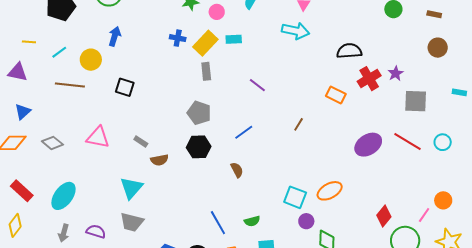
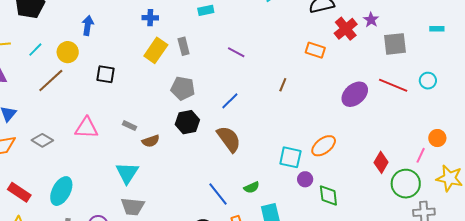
yellow rectangle: (205, 43) -> (156, 50), moved
brown line: (70, 85) -> (51, 80), turned -40
brown semicircle: (237, 170) -> (229, 139), size x1.8

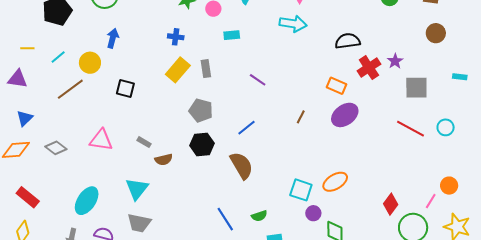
purple ellipse: (355, 94) -> (345, 115), moved
cyan ellipse: (61, 191) -> (87, 201), moved

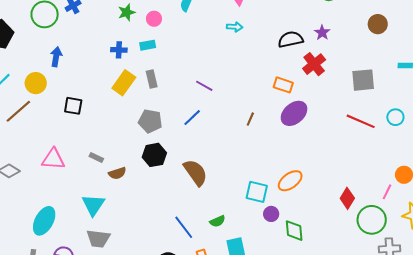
cyan arrow: (293, 24) -> (235, 27), size x0.6
cyan rectangle: (232, 35) -> (148, 45), moved
purple star: (395, 61) -> (322, 33), moved
blue line: (246, 128) -> (192, 118), moved

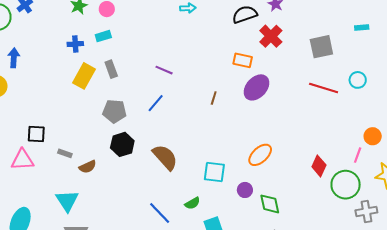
black square: (73, 106) -> (36, 134), moved
cyan square: (257, 192) -> (214, 172), moved

